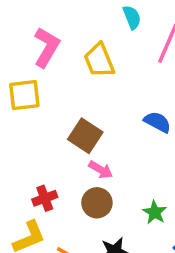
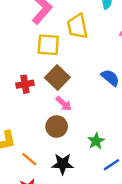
yellow square: (24, 95) -> (48, 45), moved
red cross: (45, 198) -> (25, 84), moved

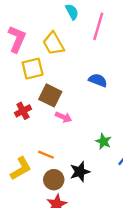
brown circle: (57, 127) -> (54, 180), moved
orange line: (29, 159) -> (46, 155), moved

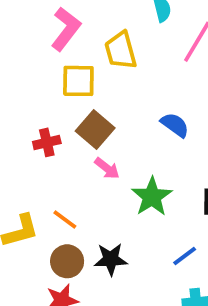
green star: (103, 141) -> (152, 197), moved, size x1.5

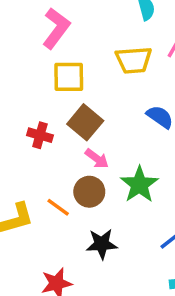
yellow trapezoid: (121, 50) -> (134, 60), moved, turned -78
red cross: (47, 142) -> (40, 135), turned 30
brown circle: (67, 261) -> (89, 192), moved

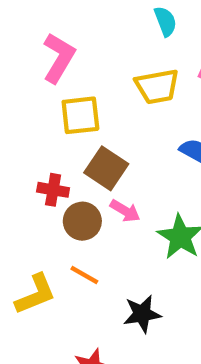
brown circle: (89, 192) -> (82, 221), moved

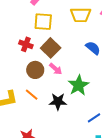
red cross: (53, 190) -> (26, 44), moved
black star: (142, 314) -> (58, 102), moved

